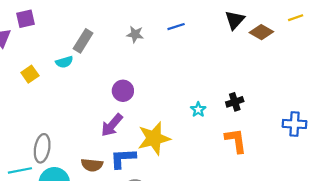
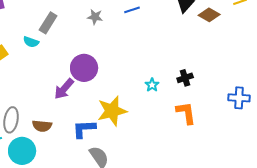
cyan semicircle: (64, 62) -> (31, 42), turned 35
purple circle: (123, 91) -> (84, 68), size x1.4
purple arrow: (112, 125) -> (64, 89), moved
brown semicircle: (92, 165) -> (42, 126), moved

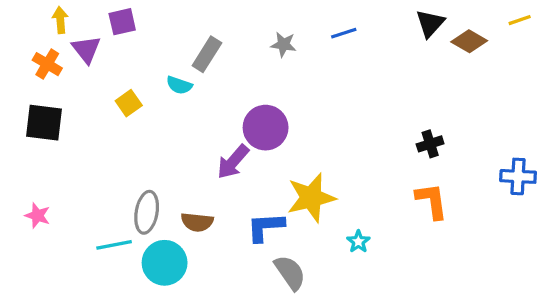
cyan star: (152, 85) -> (358, 242), moved

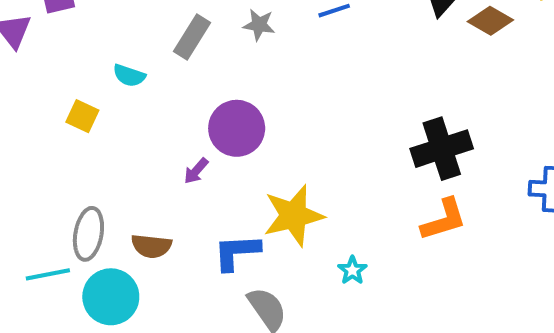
gray rectangle: (207, 54) -> (192, 37), moved
yellow square: (129, 103) -> (82, 116), moved, turned -30
black cross: (430, 144) -> (442, 149), size x1.8
purple arrow: (233, 162) -> (196, 171), size x0.6
orange L-shape: (432, 201) -> (444, 220), turned 81

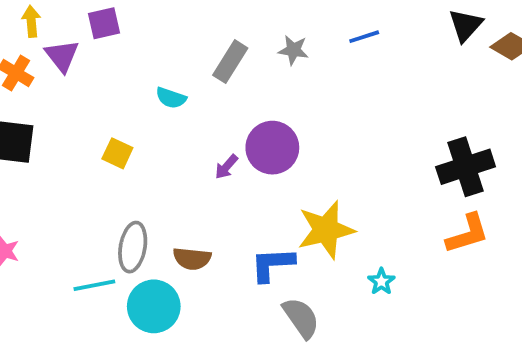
yellow square: (82, 116) -> (117, 153), moved
purple arrow: (196, 171) -> (226, 167), moved

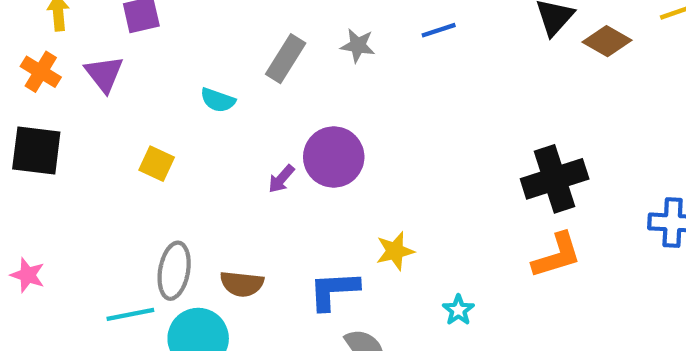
purple triangle: (62, 56) -> (104, 74), moved
yellow star: (326, 230) -> (395, 251), size x0.6

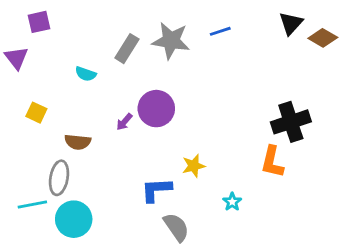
gray star: (358, 45) -> (171, 41), size x1.8
yellow square: (157, 164) -> (36, 113), moved
orange L-shape: (557, 255) -> (272, 162), moved, turned 120
brown semicircle: (242, 284) -> (78, 142), moved

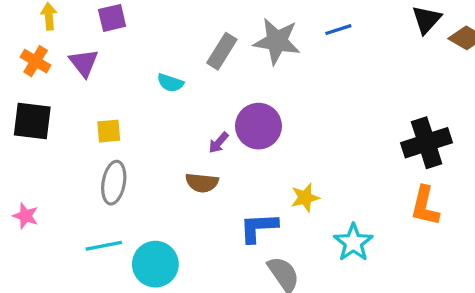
yellow square: (36, 113) -> (109, 131), turned -30
brown semicircle: (78, 142) -> (202, 183), moved
orange L-shape: (272, 162) -> (425, 206), moved
gray ellipse: (59, 178) -> (114, 183), moved
cyan star: (232, 202) -> (353, 243), size x1.6

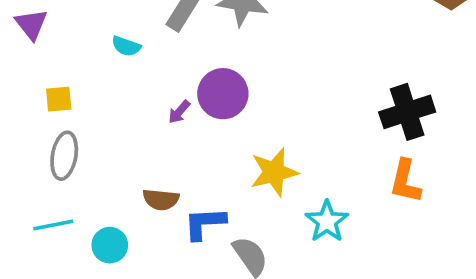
brown semicircle: (202, 183) -> (161, 199), moved
yellow star: (305, 198) -> (274, 172), size x1.5
blue L-shape: (258, 228) -> (205, 223), moved
cyan circle: (155, 264) -> (110, 245), size x0.7

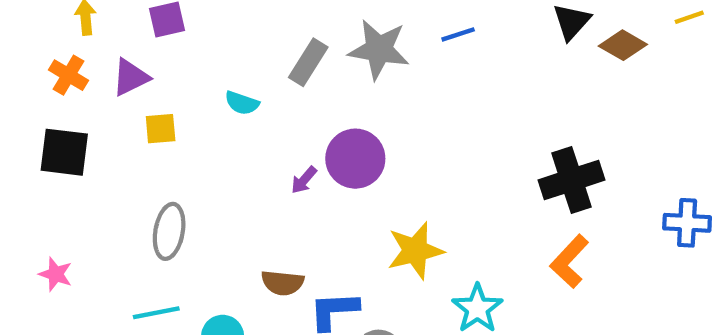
purple triangle: (31, 24) -> (131, 77), turned 42
yellow square: (59, 99) -> (161, 129), moved
orange L-shape: (405, 181) -> (569, 261), turned 30

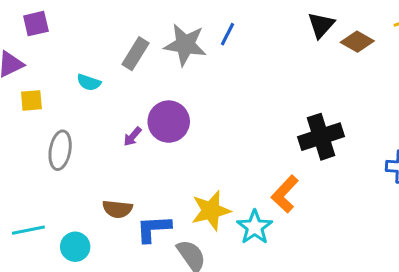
blue line: (458, 34) -> (227, 34), moved, turned -45
gray ellipse: (169, 231) -> (60, 150), moved
yellow star: (415, 251) -> (211, 211), moved
orange L-shape: (569, 261) -> (285, 194), moved

